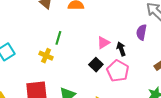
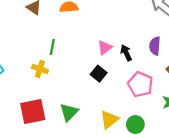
purple semicircle: (141, 32) -> (155, 46), moved
pink pentagon: (118, 71) -> (140, 84), moved

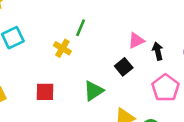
red square: (33, 112) -> (45, 92), size x0.7
green triangle: (69, 112) -> (94, 91), moved

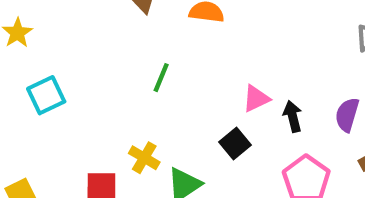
yellow cross: (62, 48) -> (144, 158), moved

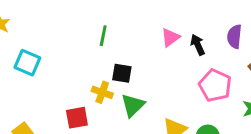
cyan square: (46, 95) -> (27, 63), turned -30
black square: (235, 144) -> (122, 73), moved, turned -30

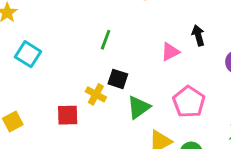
black arrow: (198, 45) -> (198, 35), moved
pink pentagon: (215, 85) -> (189, 102), moved
green triangle: (133, 105) -> (139, 107), moved

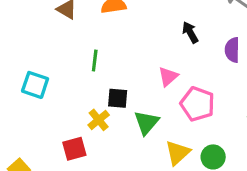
pink triangle: (170, 52) -> (168, 77), moved
cyan square: (28, 54) -> (35, 85), moved
yellow cross: (96, 94) -> (99, 120), turned 36

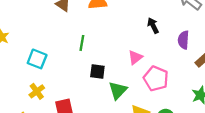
yellow cross: (99, 120) -> (37, 91), moved

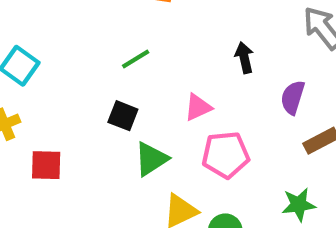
green line: (82, 43) -> (136, 59), moved, turned 35
pink pentagon: (156, 79) -> (226, 155), turned 30

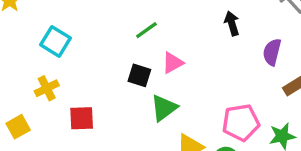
pink triangle: (198, 107) -> (173, 63), moved
pink pentagon: (226, 155) -> (241, 123), moved

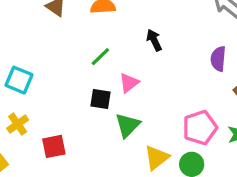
black arrow: (232, 23) -> (154, 40), moved

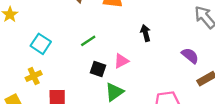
green line: (100, 57) -> (88, 41), moved
purple semicircle: (218, 59) -> (190, 56), turned 114

